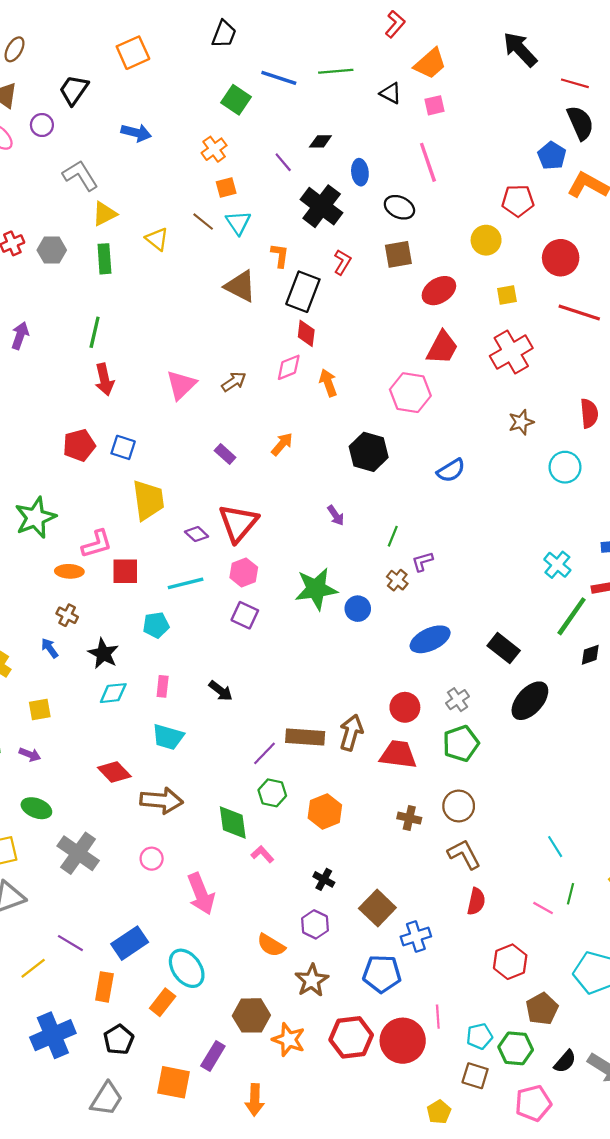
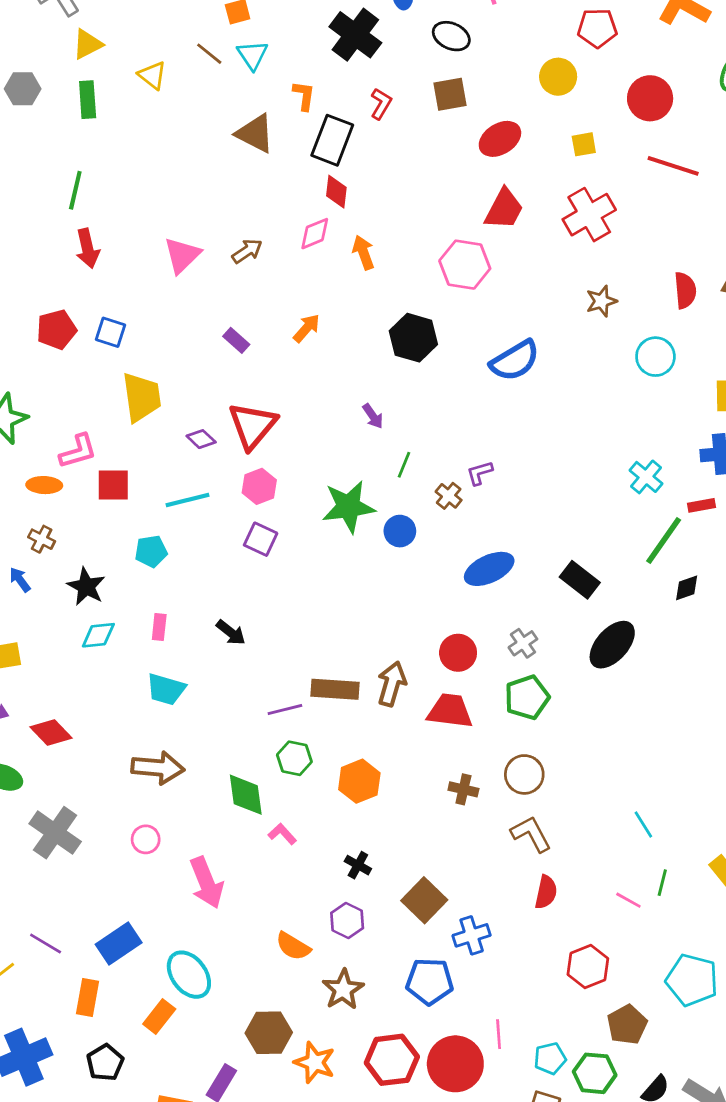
blue semicircle: (451, 470) -> (515, 361), size x1.4
green line: (393, 536) -> (404, 465), moved
purple line: (265, 753) -> (285, 710), turned 32
red diamond: (114, 772) -> (51, 733), moved

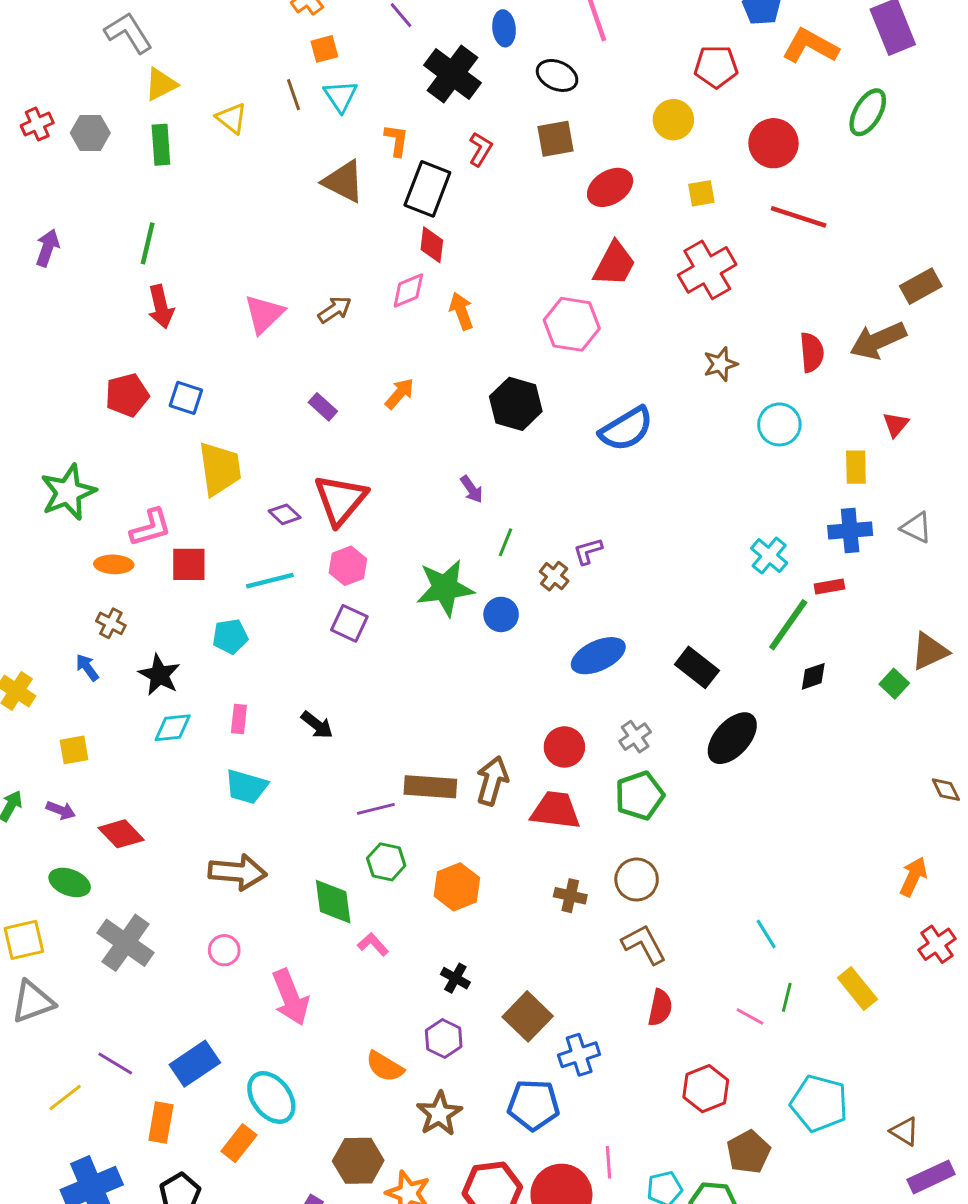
brown line: (209, 54) -> (293, 95), turned 32

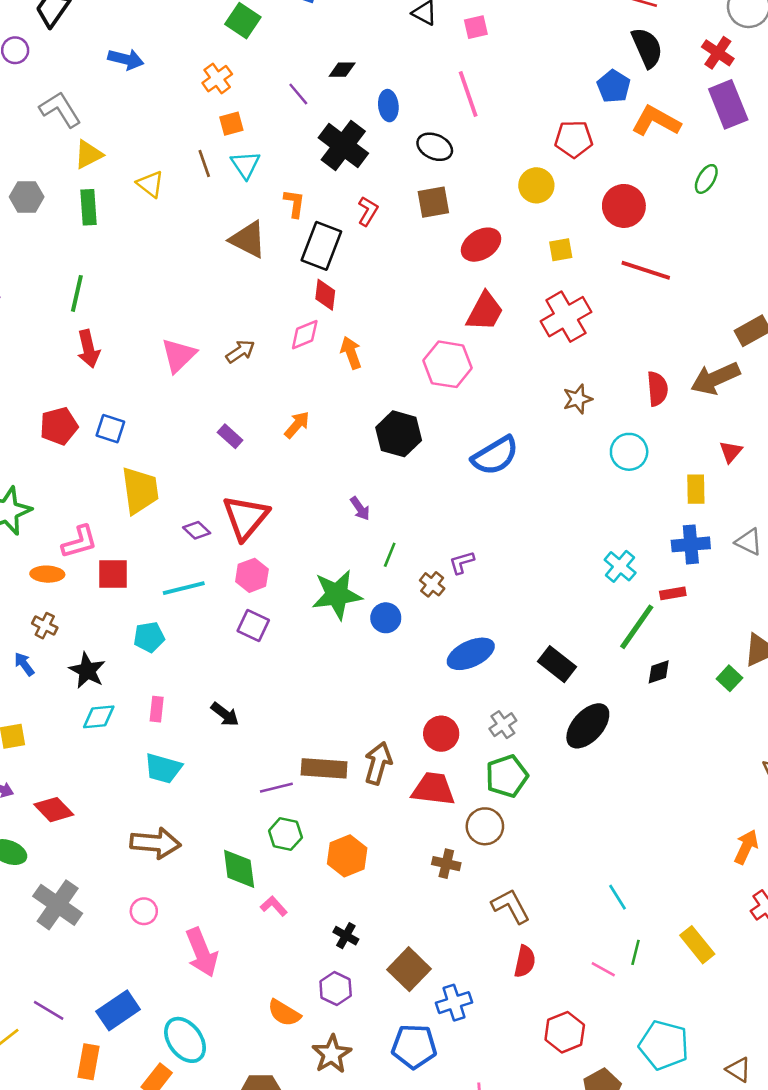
green ellipse: (868, 112) -> (706, 179), size x0.7
brown circle: (637, 880) -> (485, 826), moved

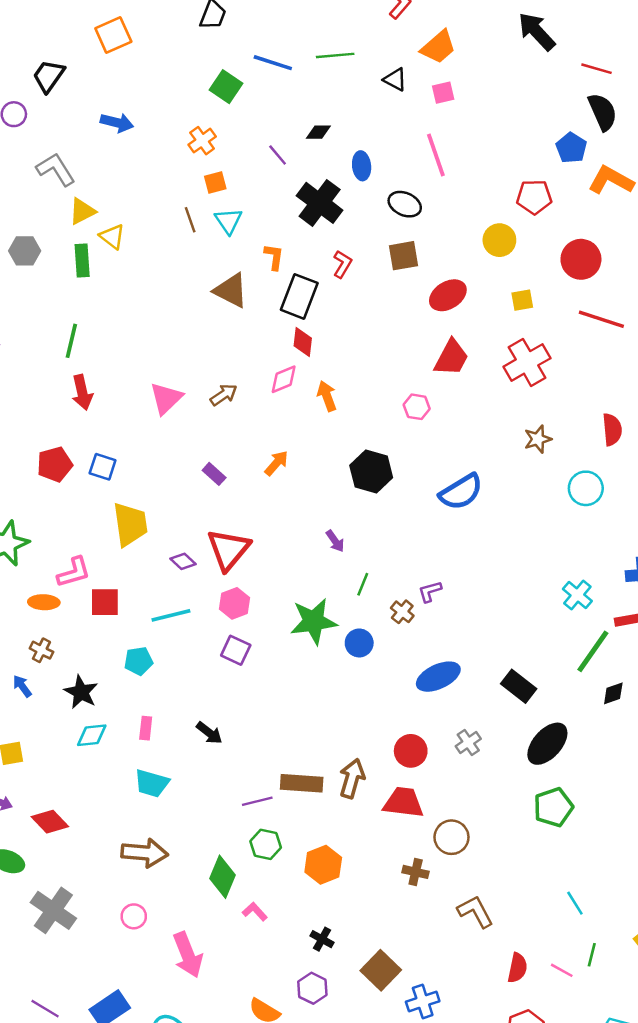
yellow triangle: (150, 184) -> (112, 237), moved
pink hexagon: (448, 364) -> (417, 407), size x0.6
green pentagon: (507, 776) -> (553, 807), moved
green diamond: (239, 869) -> (222, 877), turned 30
red semicircle: (525, 961) -> (517, 968), moved

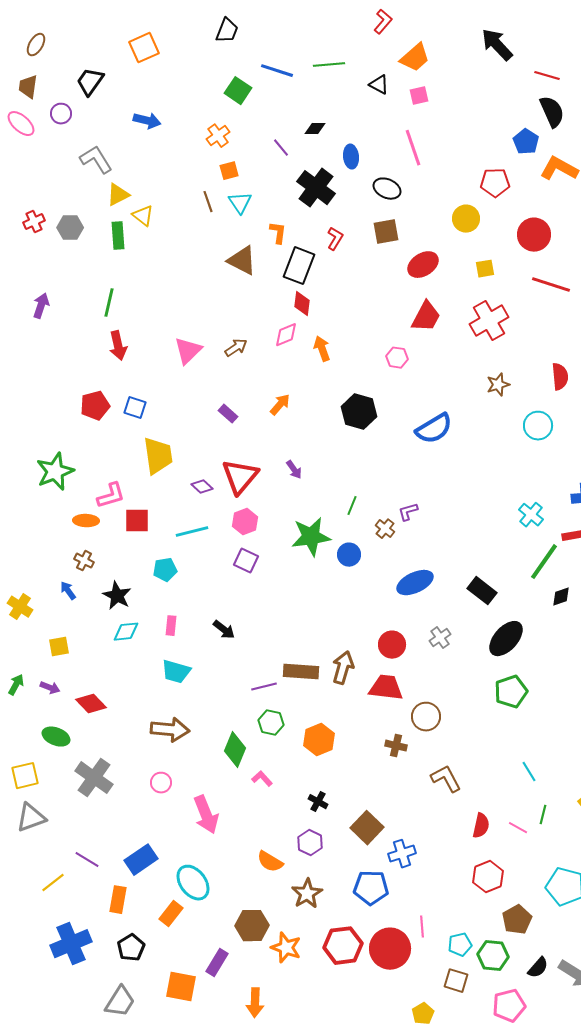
purple arrow: (335, 541) -> (294, 470), moved

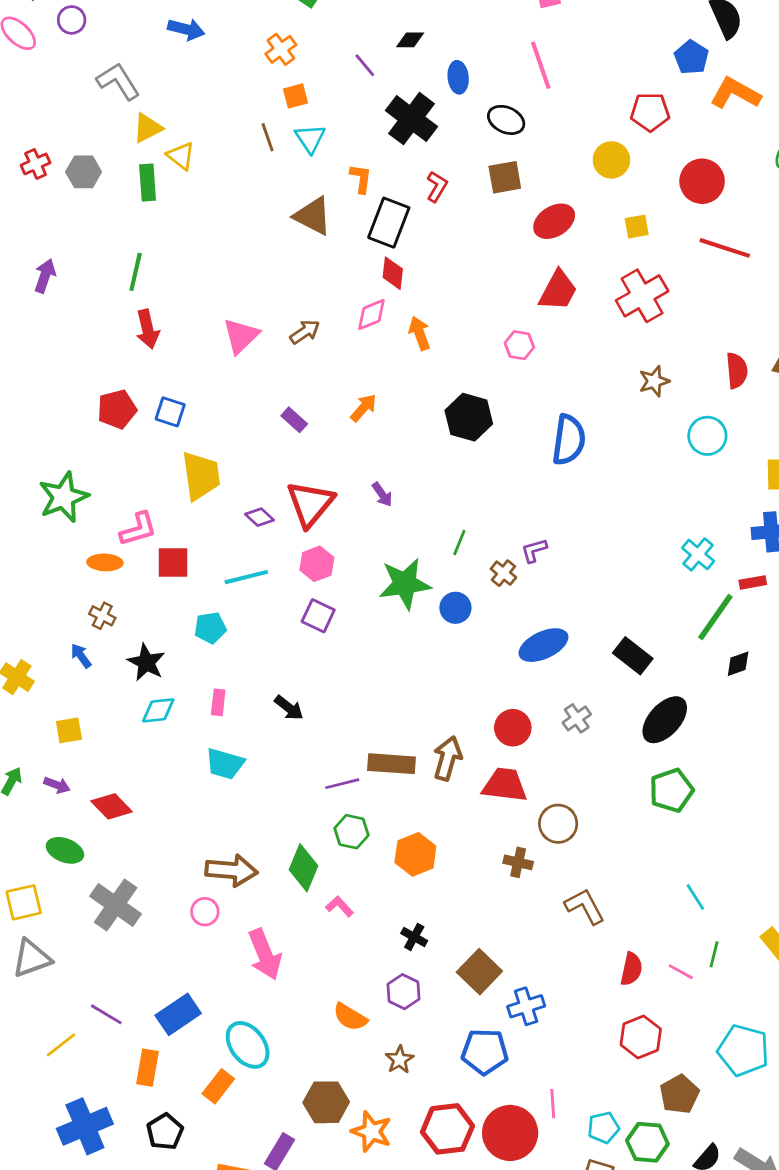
blue semicircle: (434, 429) -> (569, 440), turned -51
brown arrow: (170, 730) -> (232, 870), moved
brown star: (307, 894) -> (399, 1060), size x0.7

